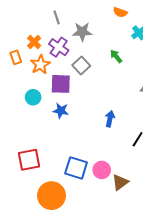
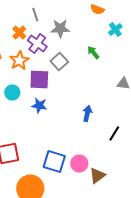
orange cross: (34, 42) -> (19, 32), moved

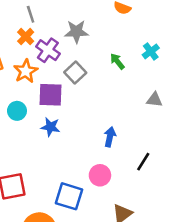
gray line: (35, 14) -> (31, 14), moved
cyan cross: (115, 30) -> (151, 51), moved
pink circle: (79, 164) -> (100, 175), moved

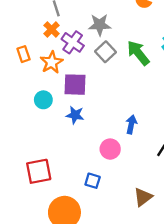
green arrow: (117, 61) -> (138, 53), size x1.6
gray square: (75, 72) -> (105, 52), moved
pink circle: (100, 175) -> (110, 149), moved
blue square: (69, 196) -> (93, 181), size x0.6

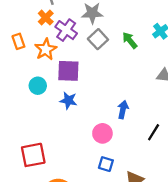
green arrow: (138, 53) -> (130, 40), size x0.7
blue square: (93, 181) -> (106, 164), moved

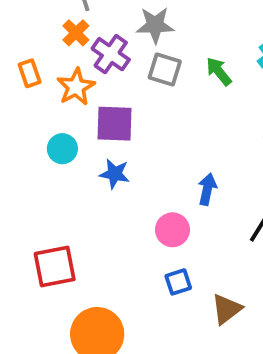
gray square: (98, 39) -> (165, 69), turned -30
blue square: (106, 164) -> (178, 282), turned -35

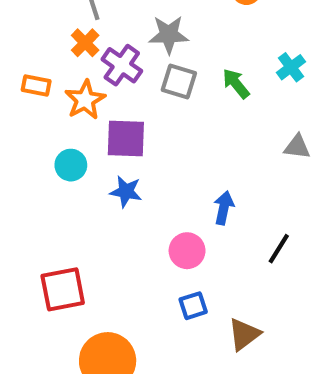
orange rectangle: (30, 73) -> (36, 86), turned -60

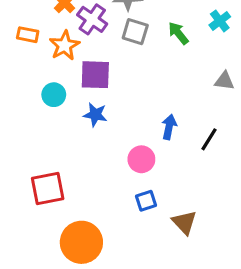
black line: (279, 249) -> (209, 139), moved
brown triangle: (244, 334) -> (184, 222), turned -36

